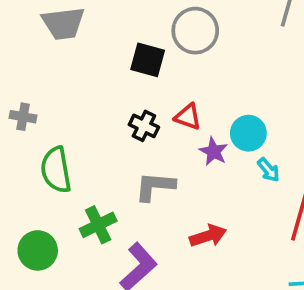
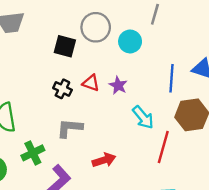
cyan circle: (248, 133) -> (130, 41), moved
purple star: (214, 152) -> (118, 85), moved
cyan arrow: (269, 170) -> (143, 117), size x1.5

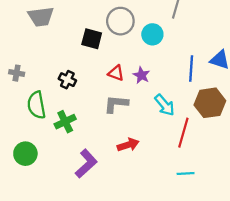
black cross: (62, 89) -> (67, 80), moved
gray L-shape: (70, 128) -> (116, 104), moved
green cross: (33, 153) -> (65, 122), moved

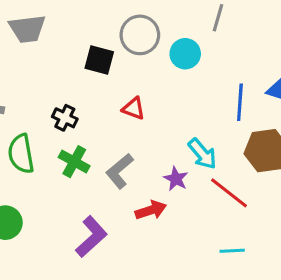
purple star: (141, 75) -> (176, 179), moved
gray L-shape: (116, 104) -> (120, 171), moved, turned -45
green cross: (65, 122) -> (74, 162), moved, turned -35
red line: (183, 133) -> (229, 193), turned -68

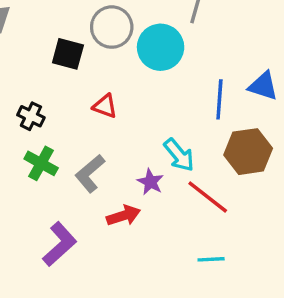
cyan circle: (185, 54) -> (161, 47), size x1.4

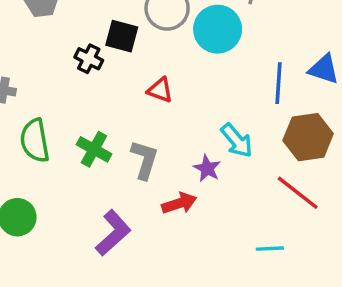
black cross: (31, 116) -> (89, 59), moved
gray L-shape: (90, 173) -> (144, 160), turned 147
red line: (208, 197) -> (298, 193), moved

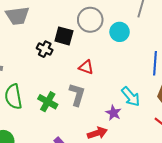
cyan circle: (218, 29) -> (120, 32), size x0.7
gray L-shape: (144, 160) -> (77, 95), moved

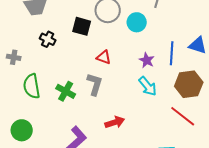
black cross: (45, 49) -> (48, 39), moved
purple star: (113, 113) -> (147, 60), moved

